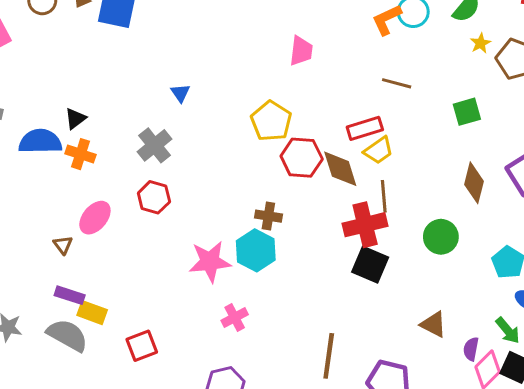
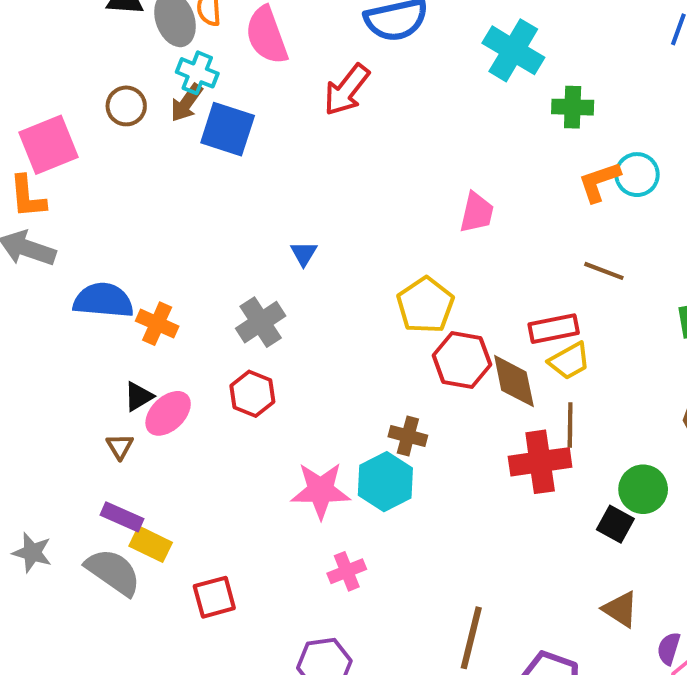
black triangle: (75, 119) -> (139, 396), moved
black square: (370, 265) -> (615, 524), moved, size x0.7

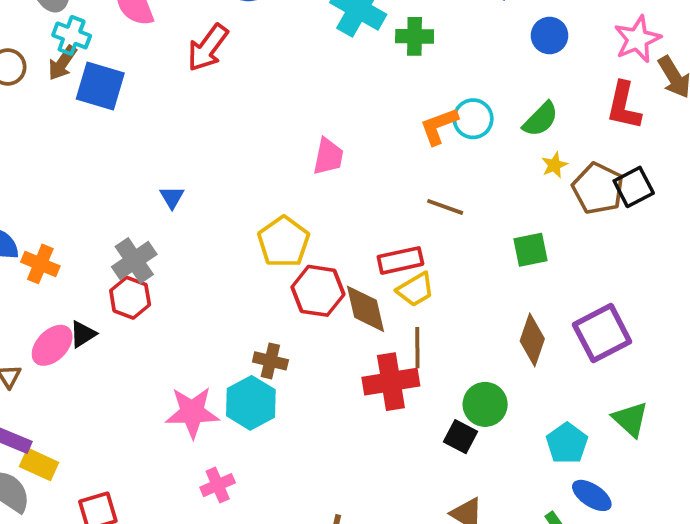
green cross: (573, 107) -> (415, 36), moved
red hexagon: (252, 394) -> (130, 298), moved
black triangle: (139, 396) -> (83, 334), moved

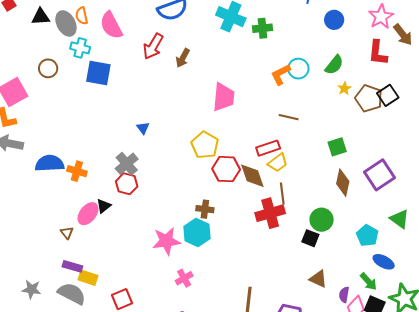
brown arrow: (62, 63) -> (183, 58), moved
pink trapezoid: (328, 157) -> (224, 97), size x1.4
green square: (530, 250) -> (337, 147), moved

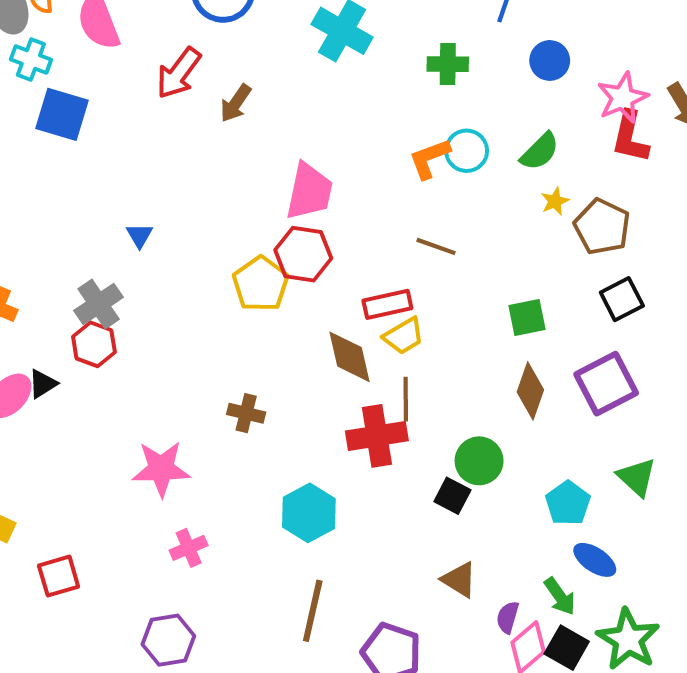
pink star: (381, 17) -> (623, 98), moved
green cross: (262, 28) -> (448, 64), moved
black square: (388, 95) -> (622, 299), moved
red hexagon: (226, 169) -> (303, 254), moved
cyan hexagon: (197, 233) -> (309, 513), moved

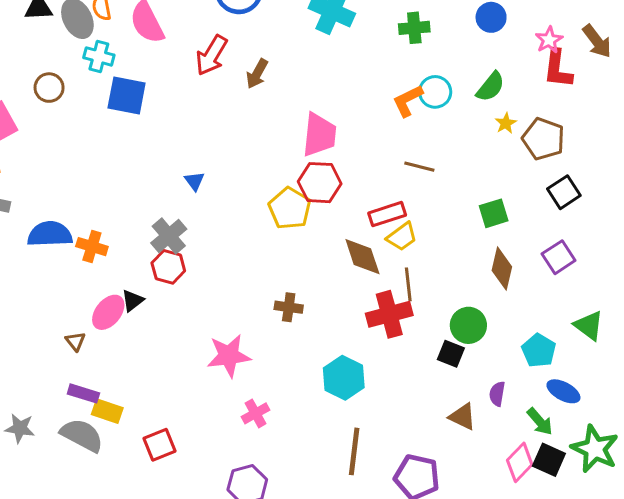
pink star: (623, 98) -> (549, 40), size x0.7
purple square: (606, 384) -> (559, 257), size x0.7
purple semicircle: (508, 617) -> (497, 394), moved

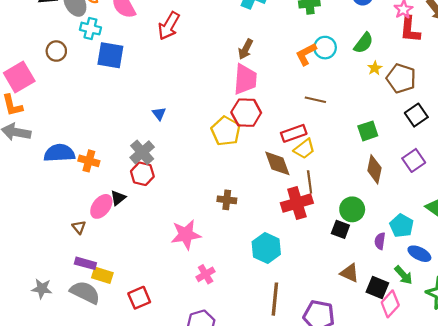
brown arrow: (257, 74) -> (246, 49), moved
purple semicircle: (497, 394) -> (380, 241), moved
black square: (549, 460) -> (377, 287), moved

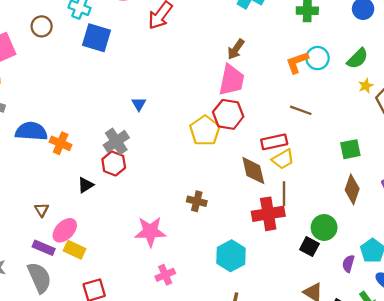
pink ellipse: (101, 206) -> (65, 230), moved
yellow rectangle: (102, 275) -> (75, 250), moved
gray semicircle: (85, 292) -> (39, 278), turned 32

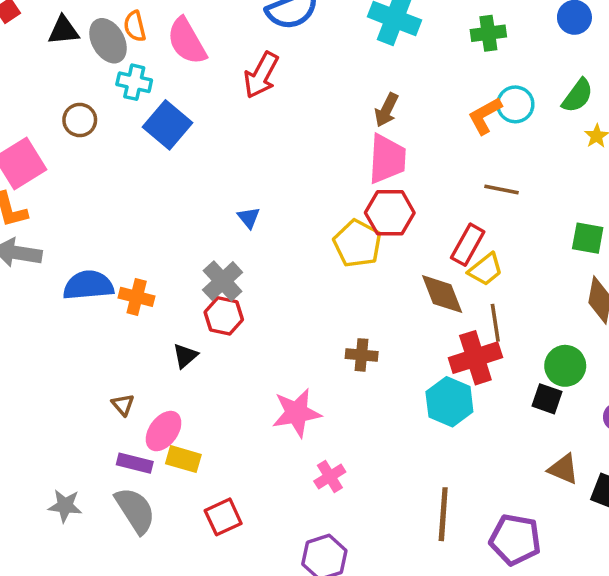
blue square: (96, 38) -> (168, 125), turned 32
red rectangle: (274, 142) -> (468, 245), turned -40
green square: (350, 149) -> (588, 238), turned 30
cyan hexagon: (231, 256) -> (449, 402), moved

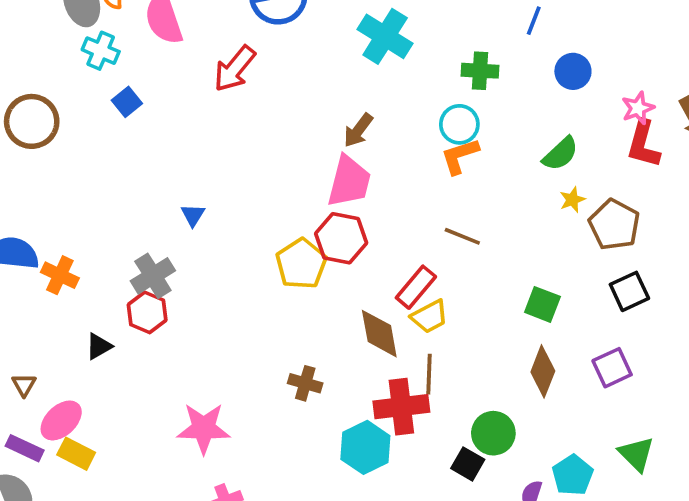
cyan circle: (515, 104) -> (459, 124), moved
brown circle: (80, 120) -> (32, 121), moved, size x1.5
blue square: (168, 125) -> (127, 102), size x0.6
brown cross: (362, 355) -> (305, 383), moved

